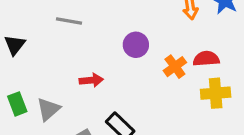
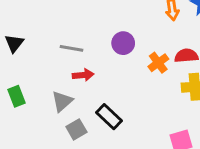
gray line: (69, 21) -> (72, 48), moved
gray triangle: (48, 109) -> (62, 101), moved

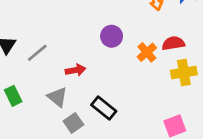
gray line: (72, 48) -> (37, 53), moved, turned -45
gray triangle: (62, 101) -> (57, 97), turned -35

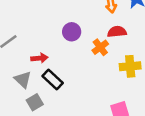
red semicircle: (173, 43) -> (117, 32), moved
black rectangle: (104, 108) -> (53, 80), moved

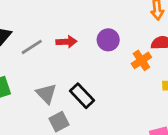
red arrow: (39, 58) -> (66, 42), moved

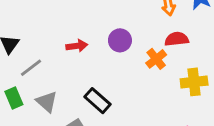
gray line: (32, 47) -> (31, 68), moved
gray triangle: (46, 94) -> (47, 102), moved

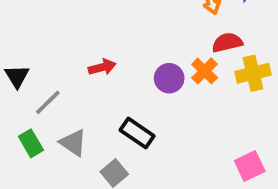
purple circle: (120, 40) -> (169, 78), moved
yellow cross: (194, 82) -> (253, 73), moved

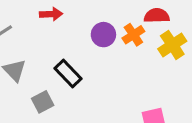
yellow cross: (253, 73) -> (172, 45), turned -32

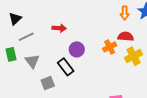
purple circle: (103, 35) -> (77, 49), moved

